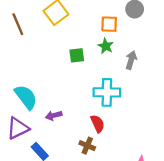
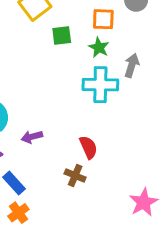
green square: (77, 55) -> (62, 36), moved
cyan cross: (107, 92) -> (100, 85), moved

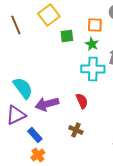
purple arrow: (32, 137) -> (47, 104), size x1.6
red semicircle: (88, 147) -> (82, 101), moved

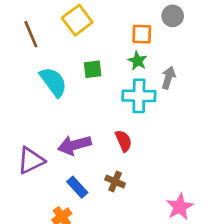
green square: (67, 36) -> (93, 69), moved
cyan semicircle: (23, 88) -> (53, 82), moved
blue rectangle: (35, 135) -> (77, 187), moved

